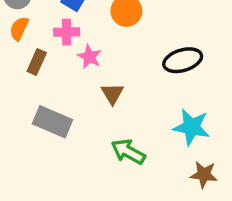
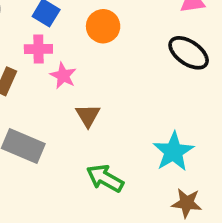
black ellipse: (183, 60) -> (189, 53), moved, turned 51
cyan star: (191, 127) -> (173, 152), turned 30

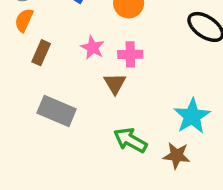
pink cross: (38, 49) -> (130, 54), moved
brown star: (187, 203) -> (177, 156), moved

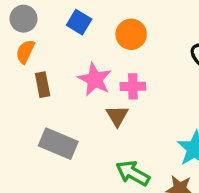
pink star: (93, 48) -> (95, 79), size x1.4
brown rectangle: (41, 53) -> (43, 85), turned -35

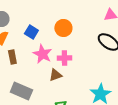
blue square: (79, 22) -> (31, 32), moved
brown triangle: (117, 116) -> (55, 75), turned 40

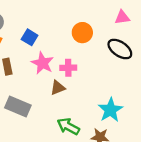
orange circle: (63, 28) -> (82, 33), moved

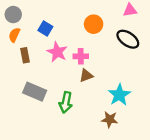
brown triangle: (58, 88) -> (86, 76), moved
green arrow: (68, 126) -> (66, 102), moved, turned -108

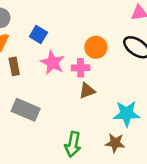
orange circle: (94, 24) -> (96, 47), moved
cyan star: (119, 95) -> (127, 114), turned 30
green arrow: (66, 102) -> (73, 144), moved

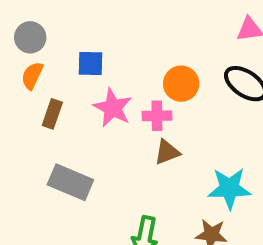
blue square: (38, 35) -> (91, 64), turned -30
brown rectangle: (14, 66) -> (52, 114), turned 30

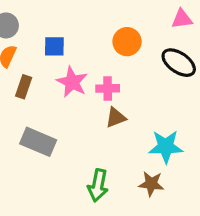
orange circle: (181, 84) -> (127, 42), moved

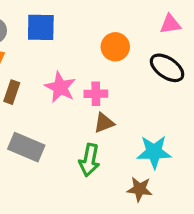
blue square: (54, 46) -> (41, 27), moved, size x1.4
green arrow: (98, 185) -> (89, 160), moved

